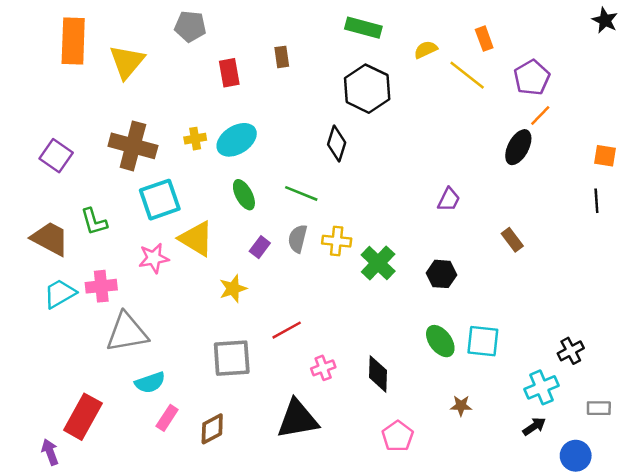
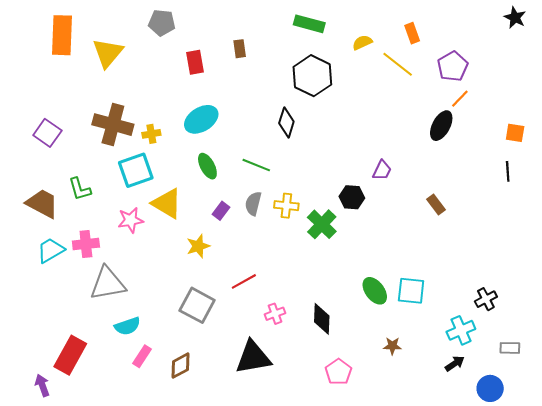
yellow cross: (195, 139) -> (151, 134), moved
black hexagon: (441, 274) -> (352, 197), moved
gray square: (232, 358) -> (197, 305), turned 32

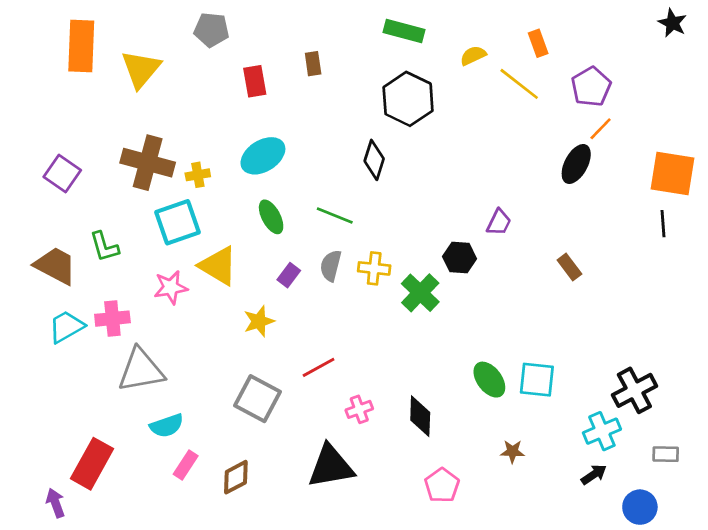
orange square: (515, 133) -> (672, 173), size x1.8
black cross: (486, 299) -> (634, 390), size x1.5

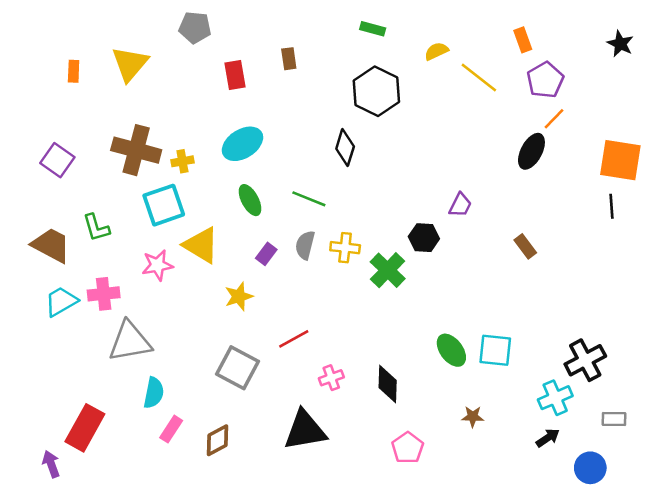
black star: (672, 23) -> (620, 44), moved
green rectangle: (404, 31) -> (373, 29), size x0.7
orange rectangle: (538, 43) -> (523, 40), moved
orange rectangle: (81, 46) -> (74, 71), moved, size x0.5
cyan semicircle: (167, 426) -> (154, 393), turned -60

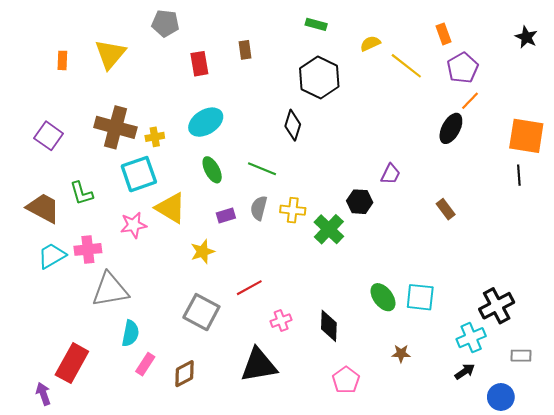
purple rectangle: (266, 254) -> (226, 215), turned 36

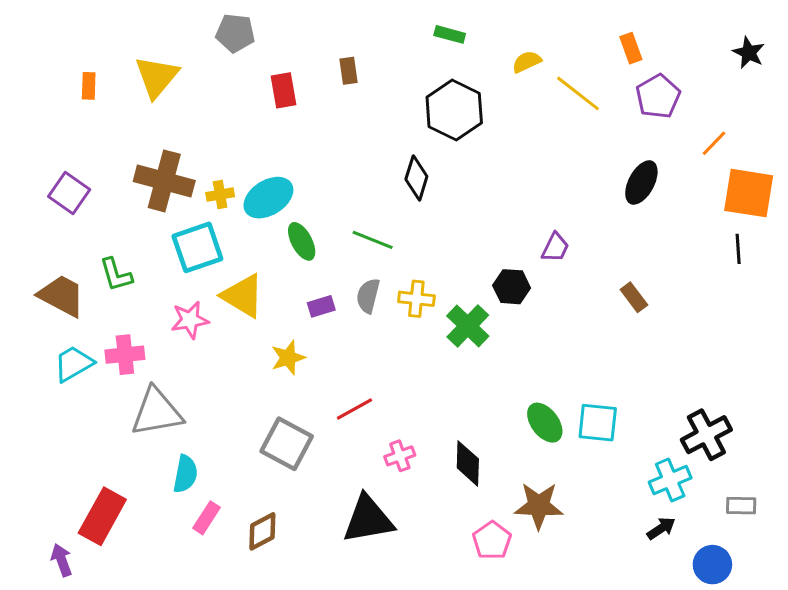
orange line: (470, 101) -> (714, 143), moved
cyan ellipse: (206, 122) -> (268, 198), moved
brown star: (401, 353) -> (539, 506), moved, size x1.8

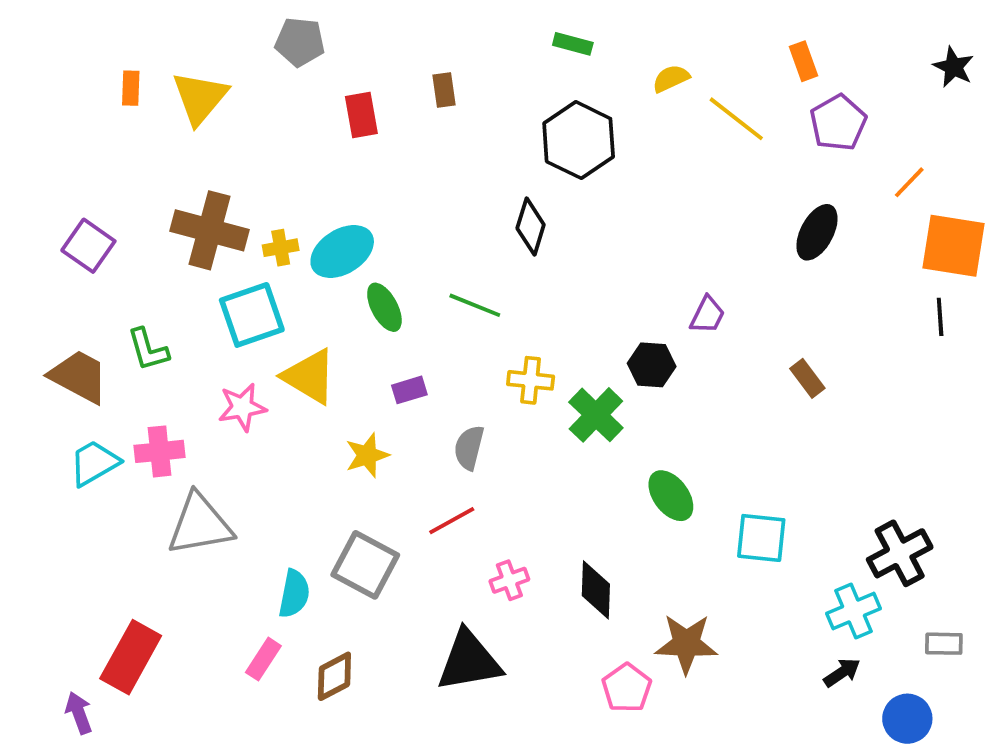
orange rectangle: (89, 86) -> (131, 88), moved
gray semicircle: (368, 296) -> (469, 448), moved
green ellipse: (545, 423) -> (671, 496), moved
cyan semicircle: (185, 474) -> (294, 594), moved

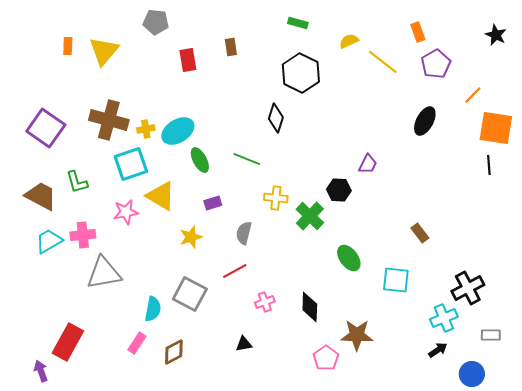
purple square: (88, 246) -> (46, 128), size x1.4
brown rectangle: (807, 378) -> (420, 233), moved
black triangle: (469, 661) -> (244, 344), size x0.5

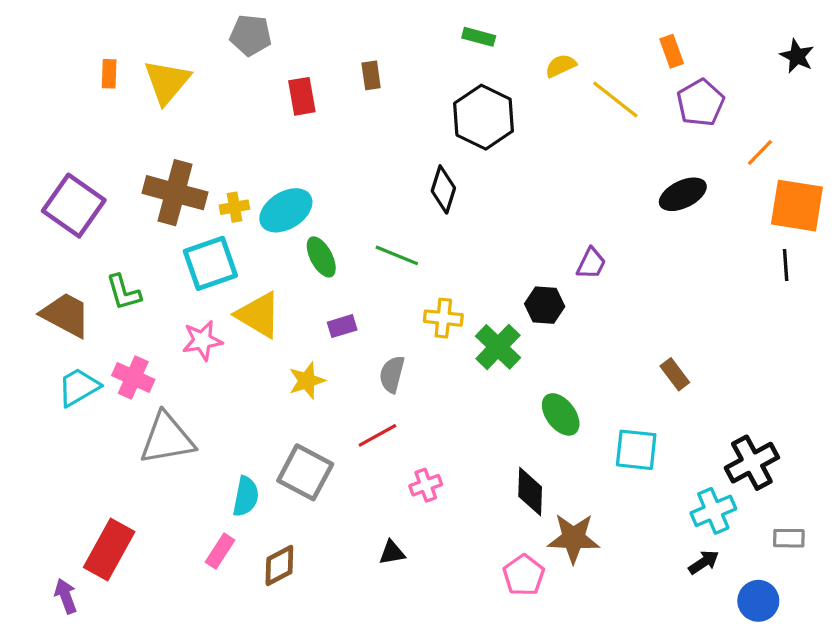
black ellipse: (425, 121) -> (683, 194), turned 36
pink cross: (83, 235) -> (133, 377), turned 30
black diamond: (310, 307) -> (530, 492), moved

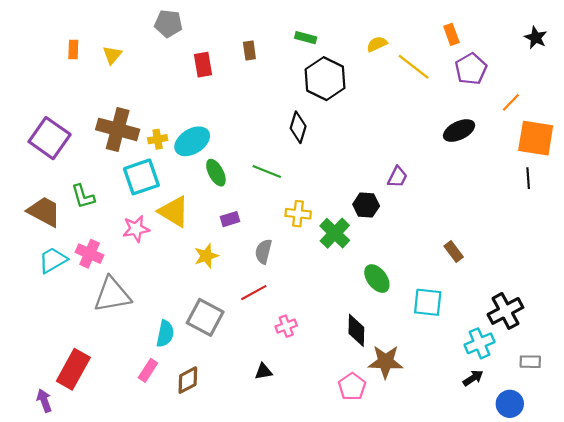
green rectangle: (479, 37) -> (306, 38), moved
yellow triangle: (167, 82) -> (112, 55), size x0.6

